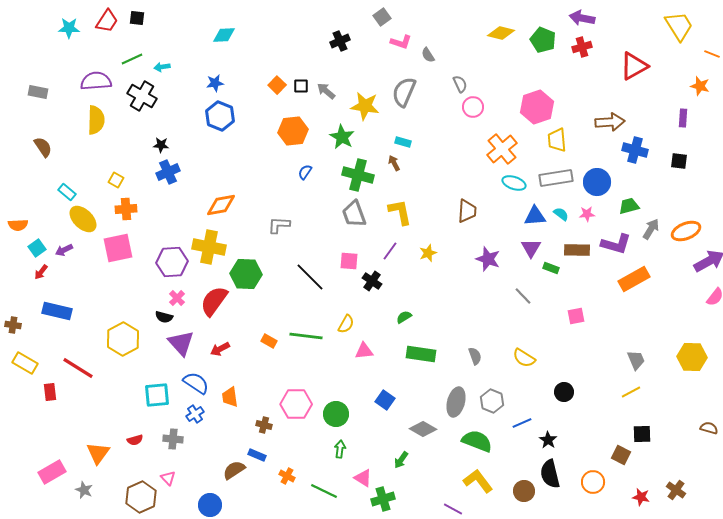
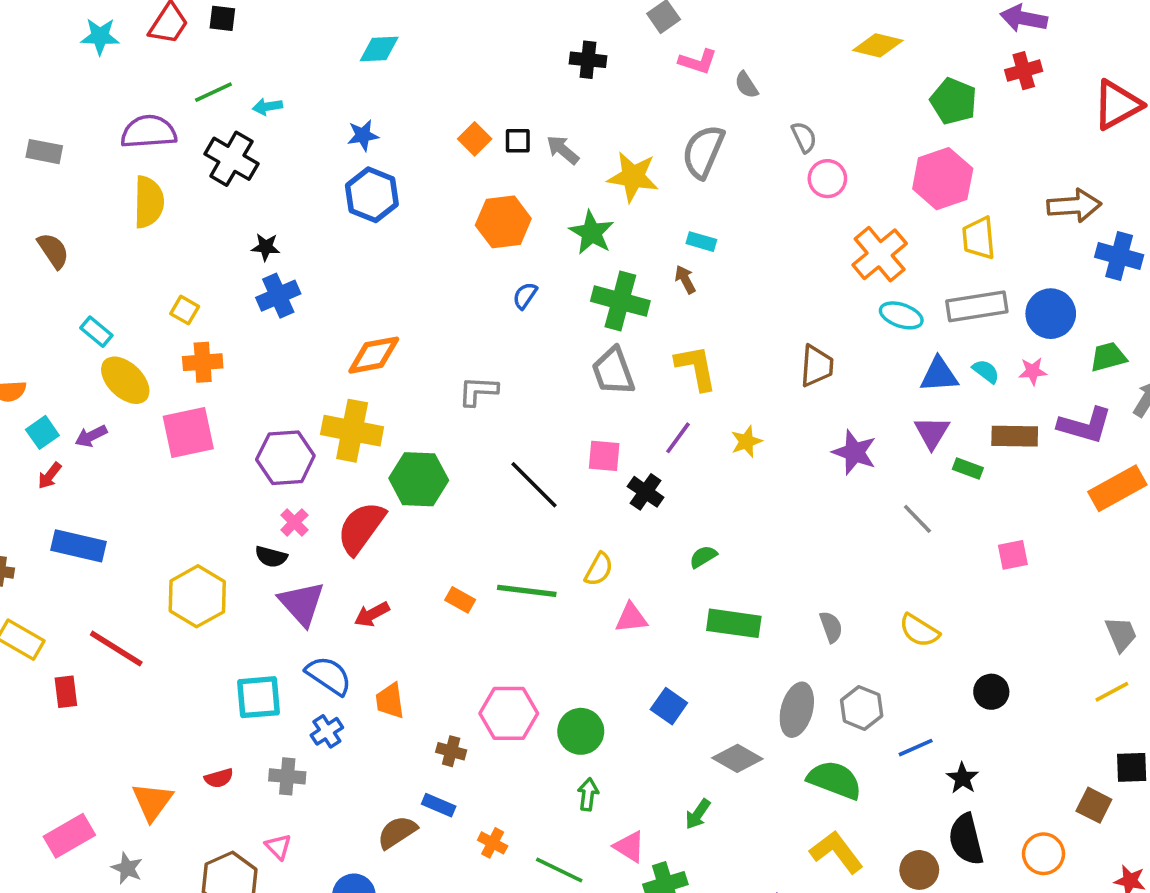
green pentagon: (543, 40) -> (953, 101), moved
black cross: (340, 41) -> (588, 60), turned 30

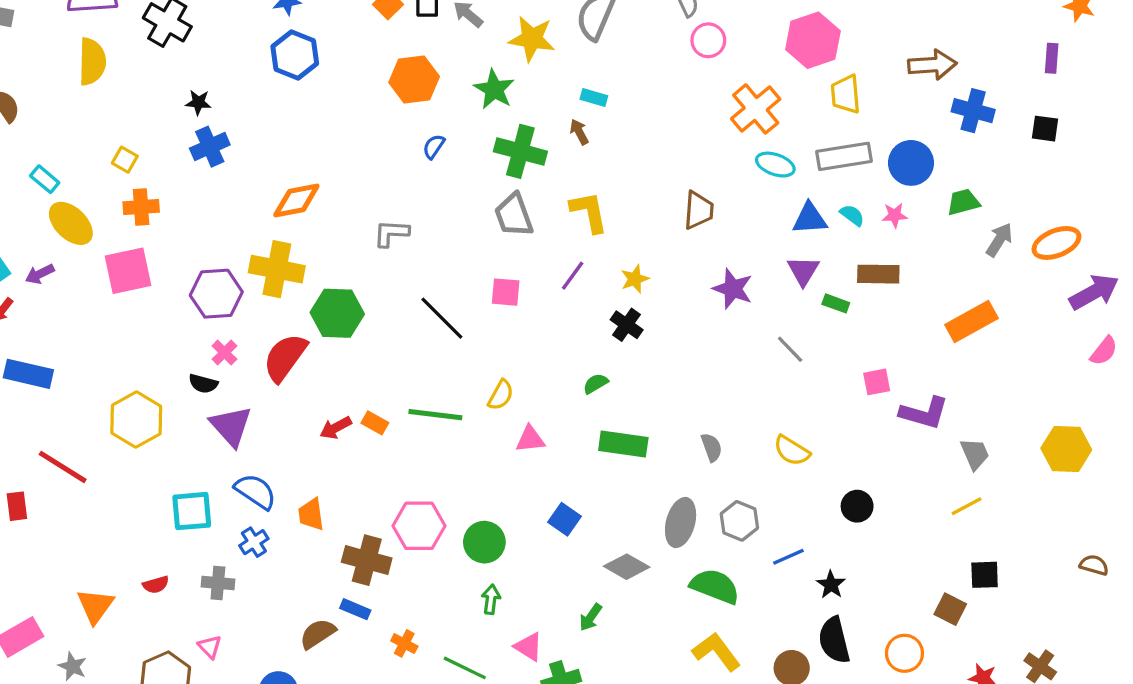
purple L-shape: (1085, 425) -> (924, 413), moved
black cross: (646, 492) -> (627, 325), moved
red arrow: (372, 614) -> (336, 428), moved
brown cross: (451, 751) -> (367, 560), size x1.8

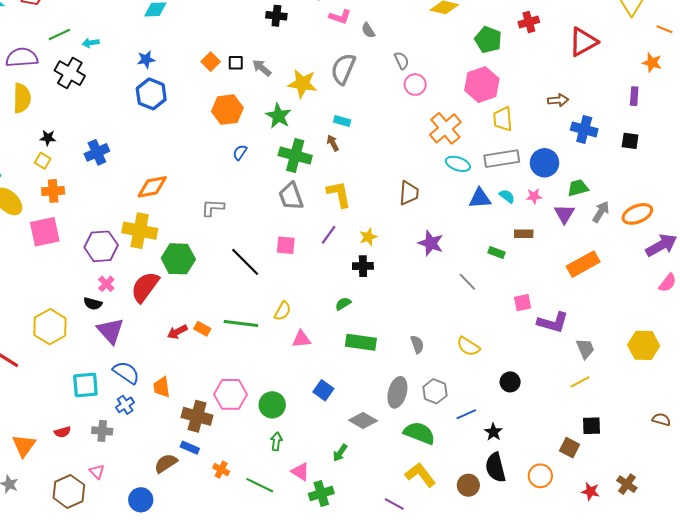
brown arrow: (932, 65) -> (558, 100), size x0.7
black star: (198, 102) -> (48, 138), moved
purple triangle: (803, 271) -> (564, 214), moved
brown rectangle: (878, 274) -> (524, 234), size x0.7
black cross: (627, 325) -> (363, 266), turned -36

